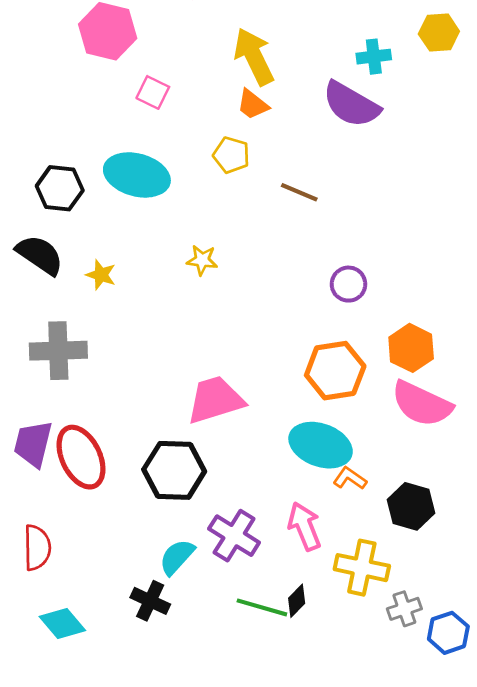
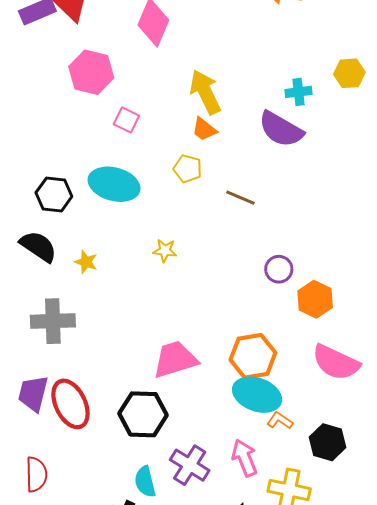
orange hexagon: (411, 348) -> (315, 299), moved
orange hexagon: (335, 371) -> (253, 356), moved
cyan semicircle: (177, 557) -> (145, 482), turned -56

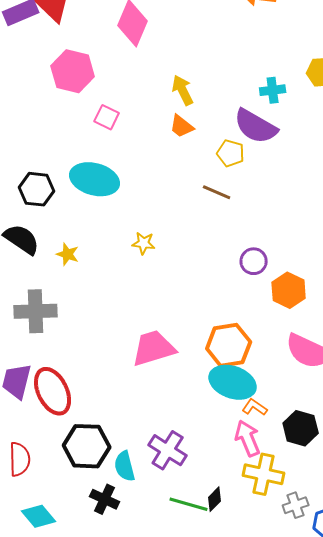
yellow arrow: (205, 92) -> (183, 90), size x0.7
yellow pentagon: (188, 169) -> (231, 153), moved
black hexagon: (143, 414) -> (87, 446), moved
pink arrow: (245, 458) -> (248, 438), moved

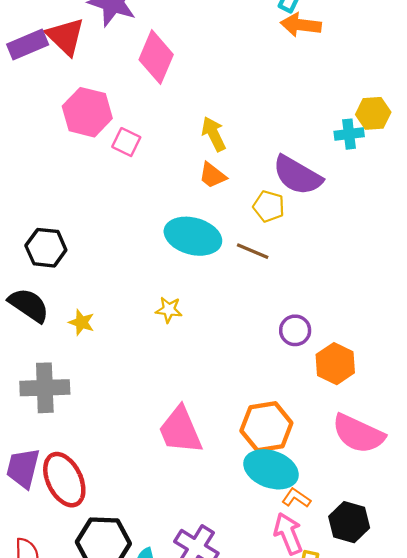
cyan cross: (273, 90) -> (349, 134), moved
pink square: (107, 117) -> (126, 142), moved
cyan ellipse: (95, 179) -> (193, 236), moved
pink trapezoid: (154, 348) -> (180, 430), turned -96

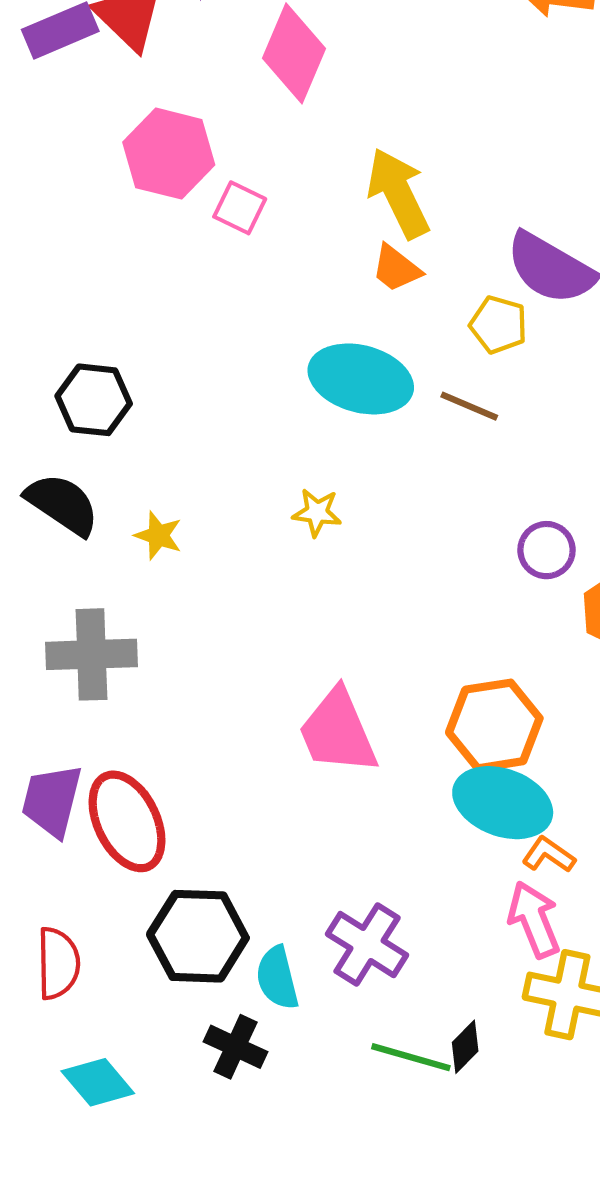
yellow arrow: (214, 134) -> (398, 193), size x1.4

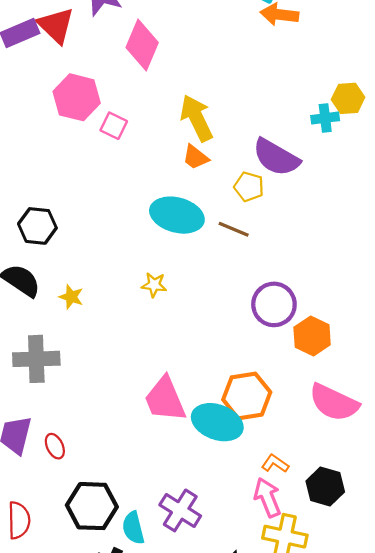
purple circle: (546, 550) -> (274, 304), size x1.5
cyan ellipse: (503, 803) -> (217, 422), moved
red ellipse: (127, 821) -> (55, 446), size x0.5

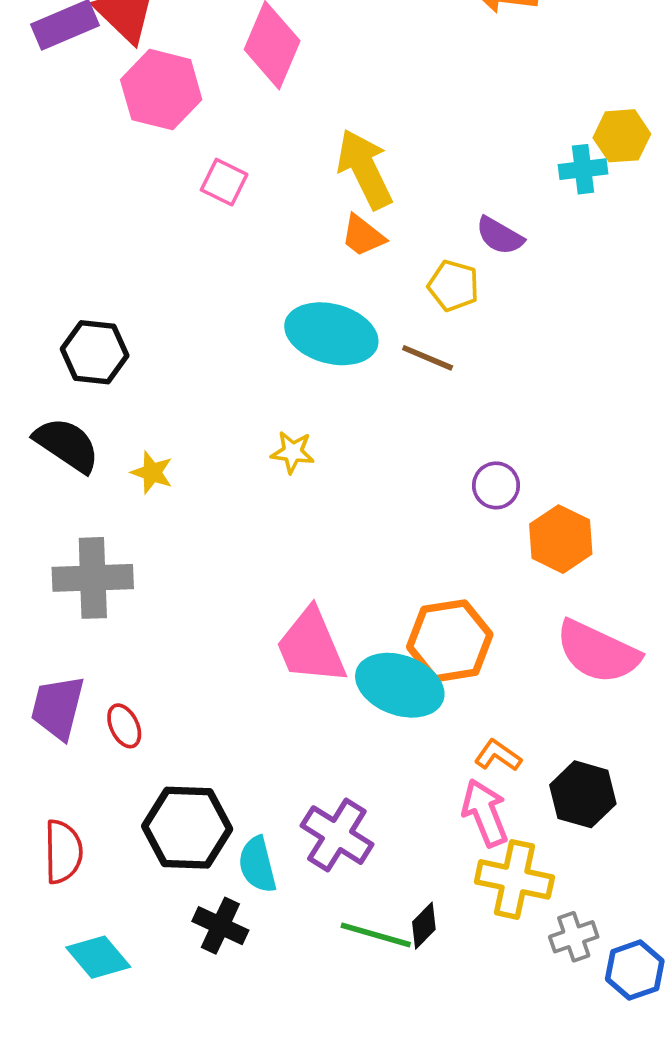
pink hexagon: (77, 97) -> (161, 90), moved
purple semicircle: (276, 157) -> (500, 236), size x0.6
purple circle: (274, 304) -> (496, 485), size x0.6

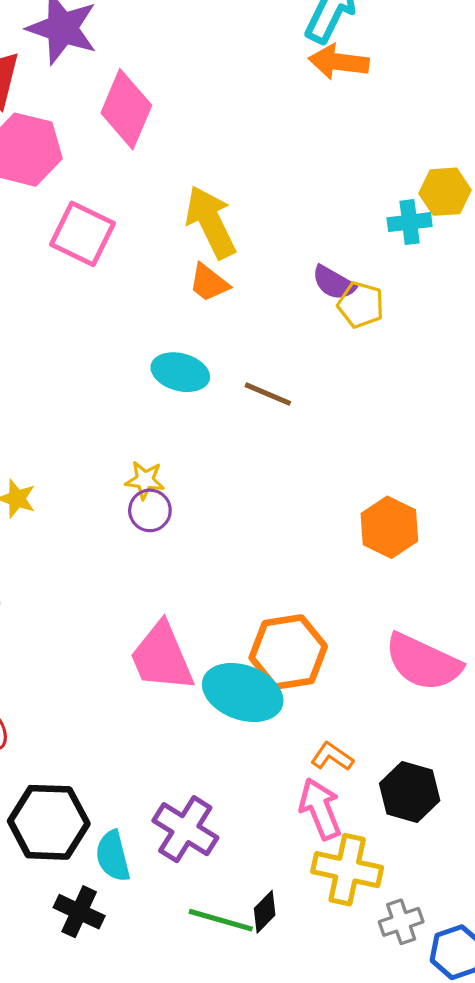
pink square: (224, 182) -> (82, 234), size x1.5
yellow pentagon: (453, 286) -> (361, 305), moved
cyan ellipse: (331, 334) -> (180, 372), size x0.7
purple circle: (496, 485) -> (150, 510), moved
orange hexagon: (561, 539) -> (389, 527), moved

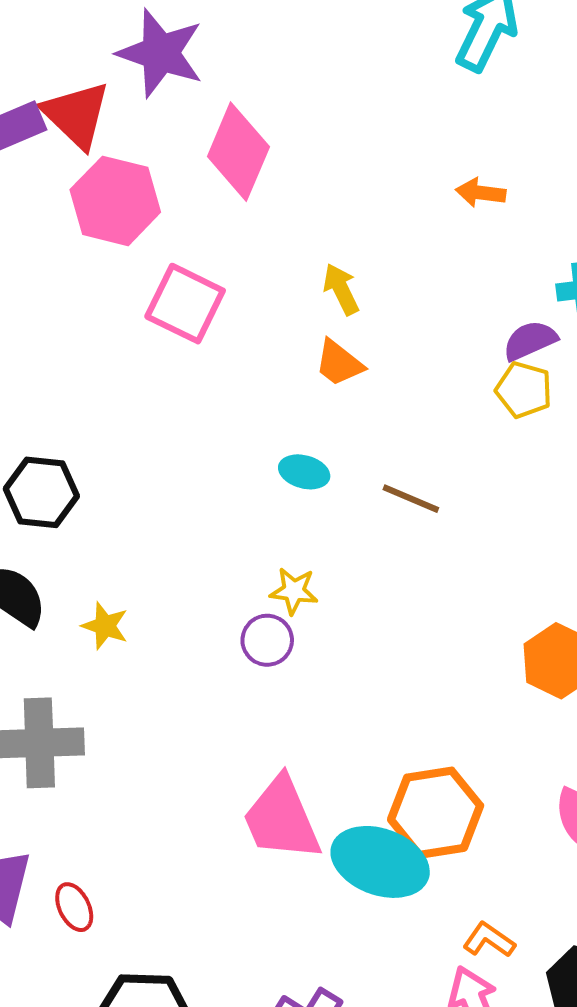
orange arrow: (339, 62) -> (481, 193), moved, size x0.7
yellow arrow: (211, 222) -> (341, 289), size x0.6
purple semicircle: (334, 283) -> (530, 340), moved, turned 126
cyan ellipse: (180, 372) -> (304, 472), size x0.7
yellow star: (145, 480) -> (294, 591), moved

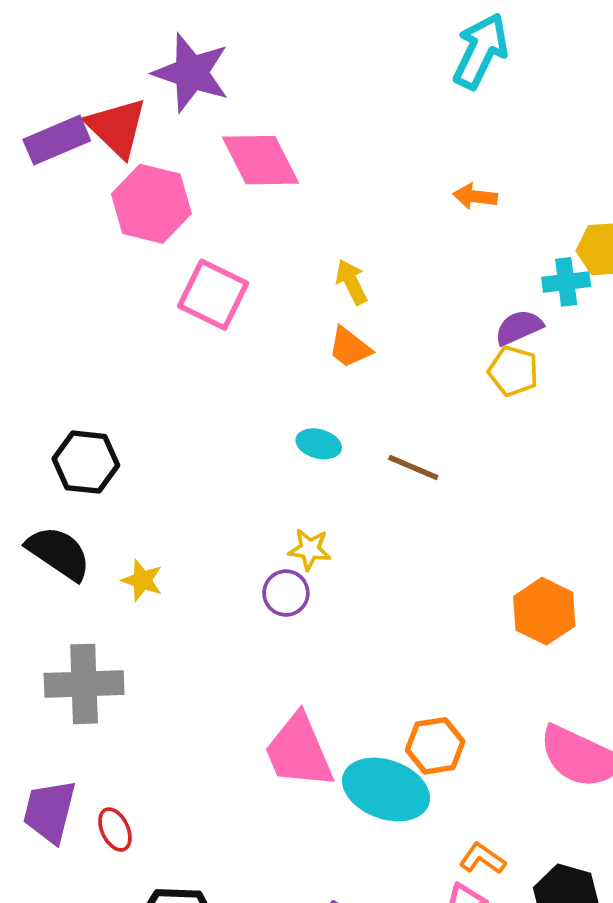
pink diamond: (238, 152) -> (260, 160), turned -50
orange hexagon: (436, 813) -> (435, 746), size x0.7

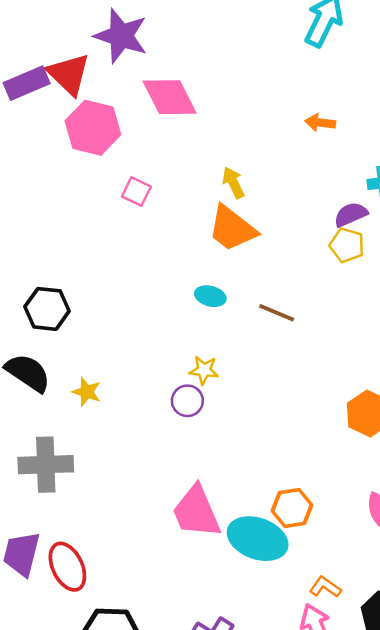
pink square: (213, 295) -> (136, 192), size x0.6
orange trapezoid: (350, 347) -> (232, 229), size x1.6
red ellipse: (115, 830) -> (67, 567), size x1.6

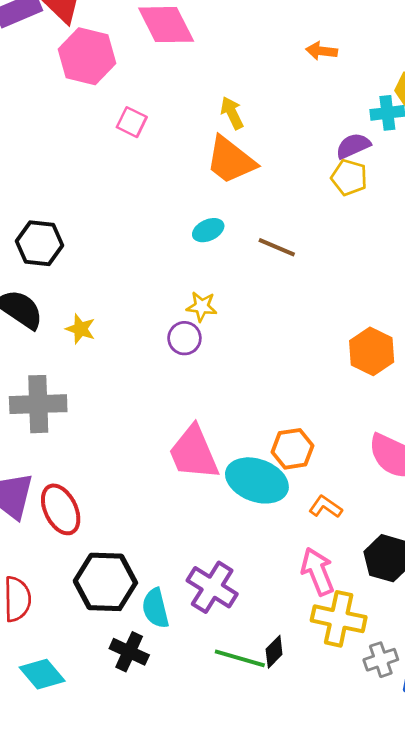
cyan ellipse: (210, 296) -> (208, 230), turned -40
orange L-shape: (325, 587) -> (325, 507), moved

